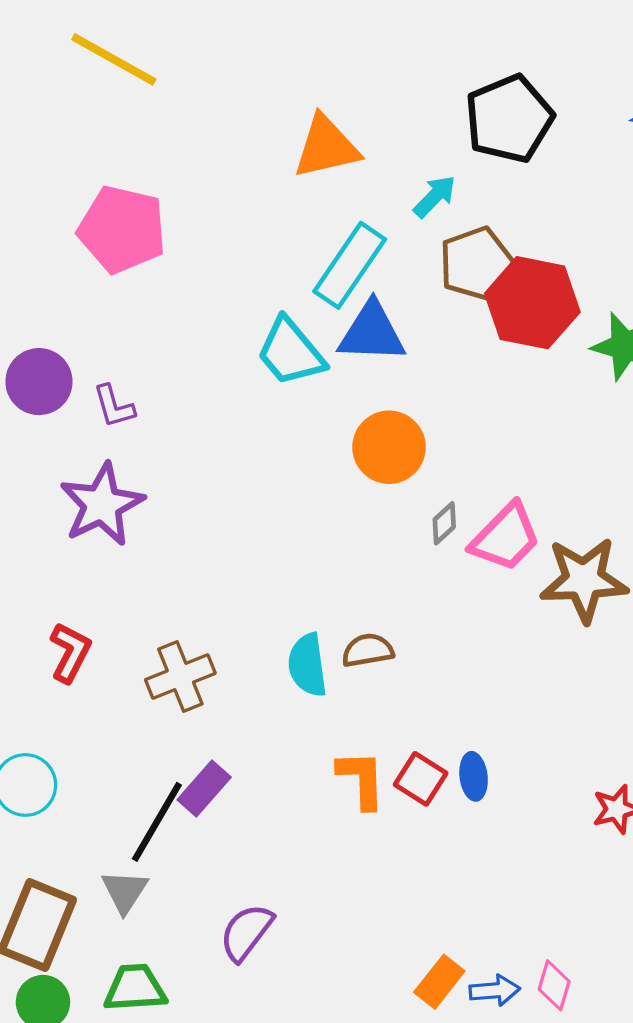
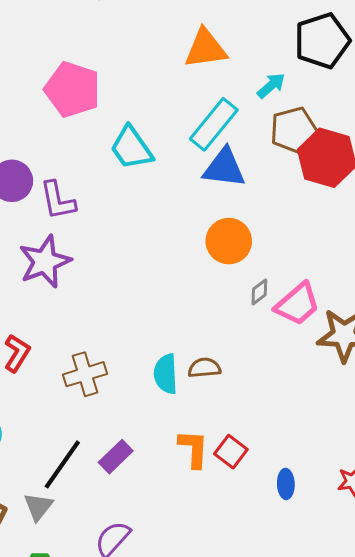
cyan trapezoid: (291, 352) -> (131, 148), moved
purple L-shape: (114, 406) -> (58, 200), size x1.4
blue ellipse: (474, 776) -> (286, 484), moved
purple rectangle: (204, 789) -> (116, 457), moved

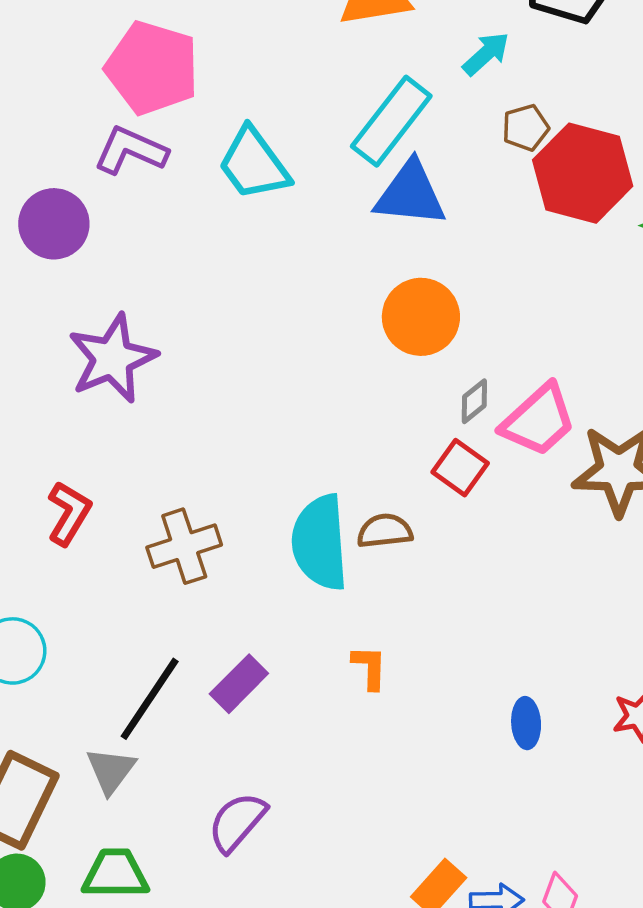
brown pentagon: (294, 130) -> (526, 128), size x0.6
purple L-shape: (58, 200) -> (131, 150), moved, turned 126
cyan semicircle: (166, 374) -> (320, 543), size x1.4
orange L-shape: (193, 449) -> (369, 667), size x0.7
red square: (231, 452) -> (460, 468), moved

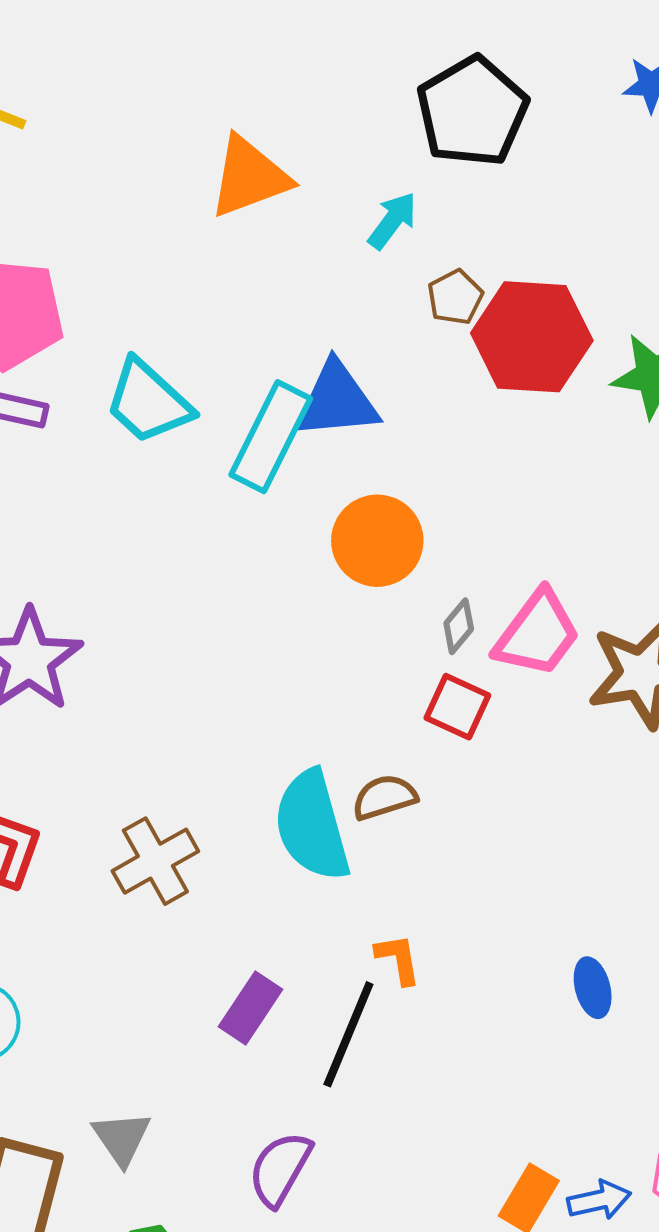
cyan rectangle: (391, 121) -> (271, 437), moved
black line: (150, 699) -> (348, 1034), moved

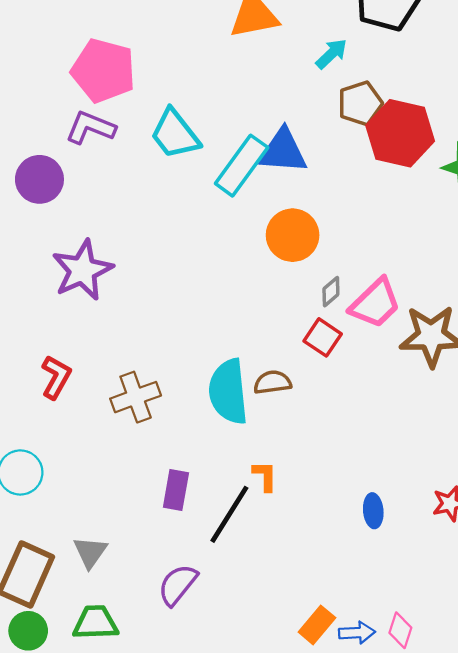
brown pentagon: (455, 297) -> (360, 103), size x1.4
purple rectangle: (250, 1008) -> (176, 490), turned -33

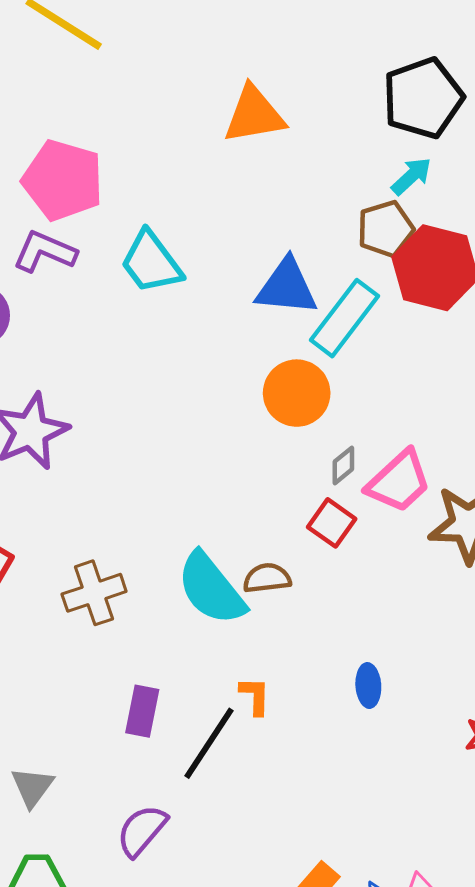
cyan arrow: (331, 54) -> (411, 176), moved
cyan rectangle: (242, 166) -> (345, 318), moved
cyan semicircle: (228, 392) -> (211, 589), turned -34
blue ellipse: (373, 511) -> (368, 685), moved

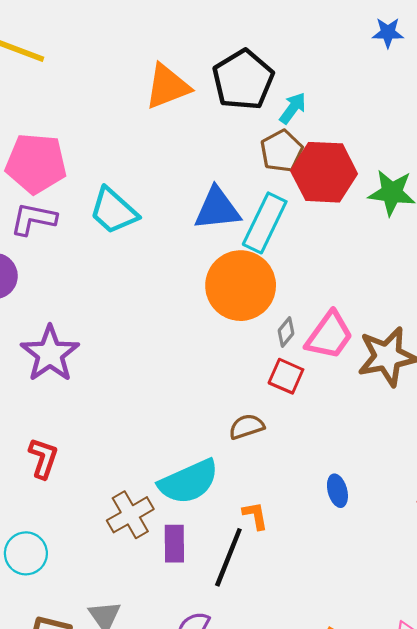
black pentagon: (423, 98) -> (243, 80), moved
orange circle: (297, 393) -> (241, 286), size x1.4
cyan semicircle: (211, 589) -> (189, 482), moved, turned -64
brown cross: (94, 593) -> (130, 515), moved

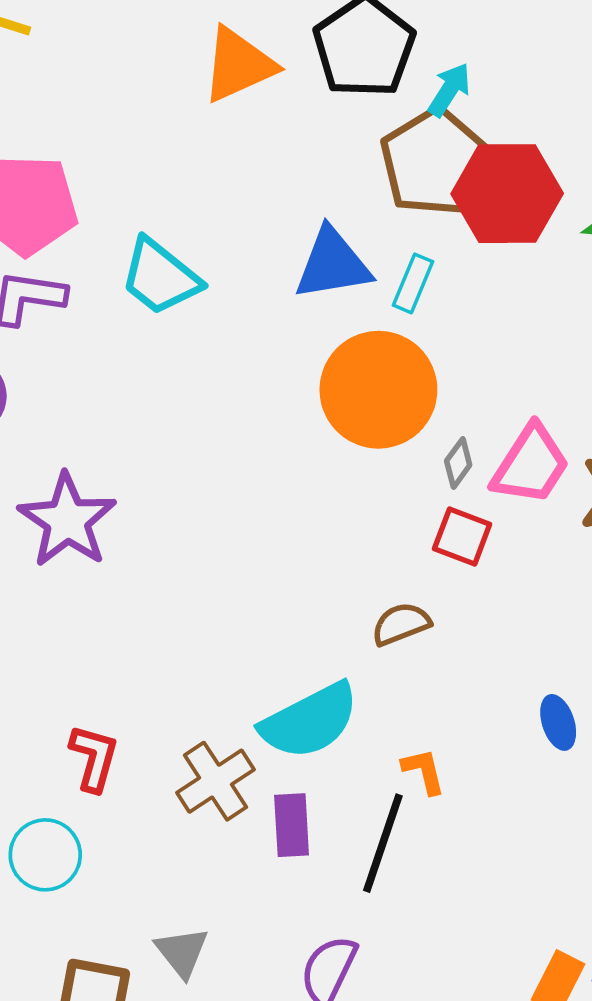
brown pentagon: (282, 151) -> (434, 162), size x1.5
cyan rectangle: (265, 223) -> (413, 283), size x0.6
red L-shape: (43, 458) -> (94, 758), moved

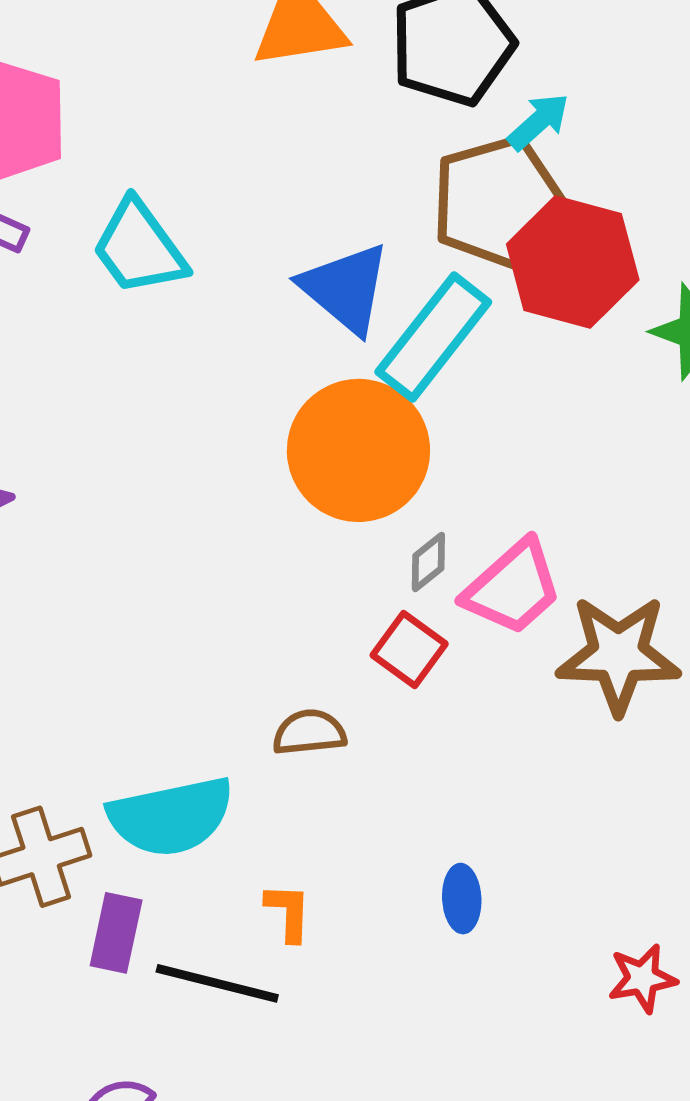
blue triangle: (333, 264) -> (345, 288), turned 34
cyan rectangle: (413, 283) -> (433, 337), size x1.8
black line: (383, 843) -> (217, 983), turned 70

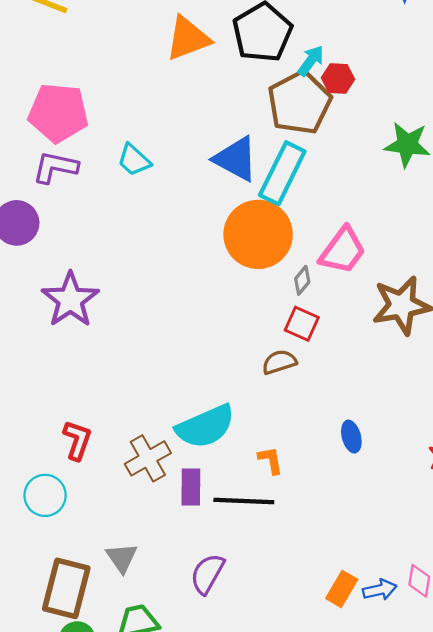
cyan trapezoid: (139, 248) -> (134, 160), size x0.7
red hexagon: (573, 262) -> (338, 78), moved, size x0.5
pink trapezoid: (513, 588) -> (343, 251), moved
brown semicircle: (309, 732) -> (279, 362), moved

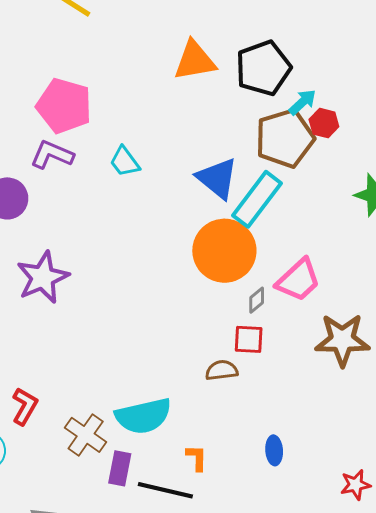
red square: (302, 324) -> (249, 339), turned -32
brown cross: (148, 458) -> (86, 435), turned -36

